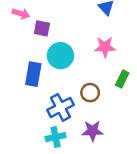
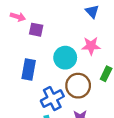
cyan circle: (60, 56) -> (65, 58), moved
brown circle: (90, 93) -> (78, 86), size x1.5

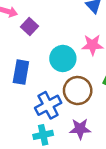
purple square: (36, 30) -> (30, 26), turned 32

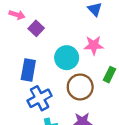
blue cross: (48, 105) -> (40, 98), moved

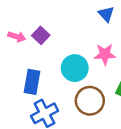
pink arrow: (17, 15) -> (17, 37), moved

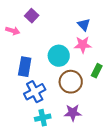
blue triangle: (106, 14) -> (84, 25), moved
purple square: (41, 35) -> (32, 16), moved

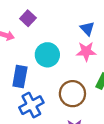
cyan circle: (59, 56) -> (47, 55), moved

